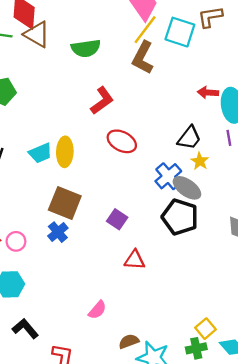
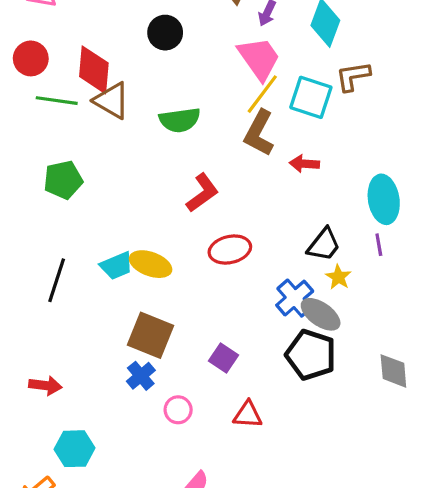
red arrow: (208, 92) -> (304, 164), moved
red ellipse: (122, 141) -> (230, 250), turned -40
yellow ellipse: (65, 152) -> (151, 264), turned -72
pink circle: (16, 241) -> (178, 410), moved

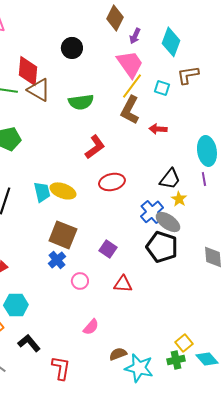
cyan square: (311, 97) -> (162, 88), size x0.6
cyan trapezoid: (117, 266) -> (42, 192), turned -80

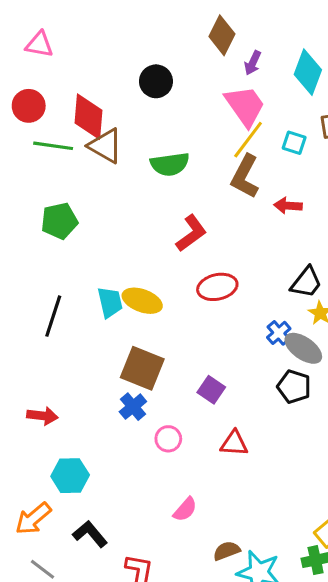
blue cross: (152, 212) -> (279, 333), size x0.7
black pentagon: (162, 247) -> (294, 387), size x0.7

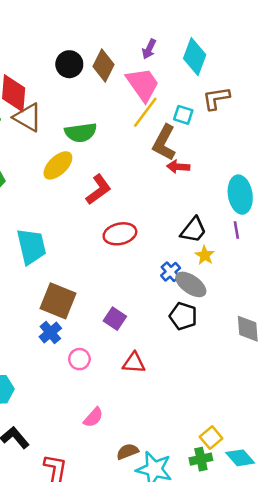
brown diamond: (222, 35) -> (103, 65), moved
brown L-shape: (245, 176) -> (164, 143), moved
yellow ellipse: (142, 301) -> (58, 165), moved, turned -64
cyan trapezoid: (110, 302) -> (31, 246), size x1.4

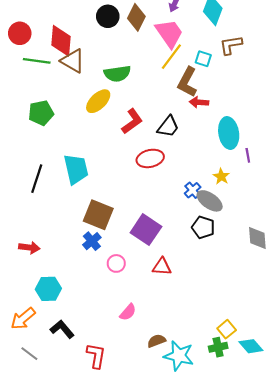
cyan ellipse: (240, 195) -> (229, 133), moved
black trapezoid: (193, 230) -> (168, 127), moved
purple square: (115, 319) -> (146, 230), size x1.6

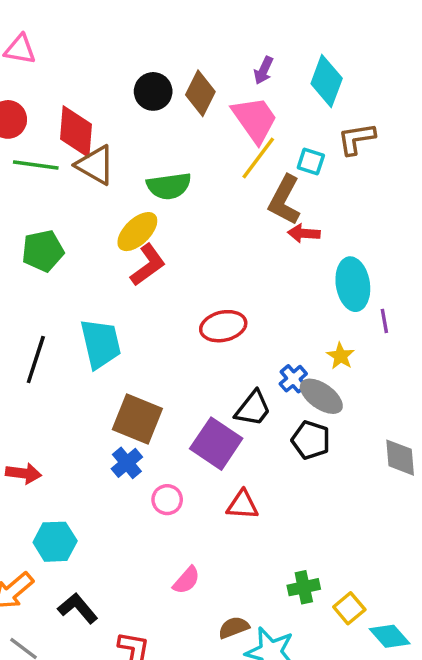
red L-shape: (132, 121) -> (148, 265), moved
black trapezoid: (168, 127) -> (253, 409), moved
green cross: (218, 347) -> (304, 587), moved

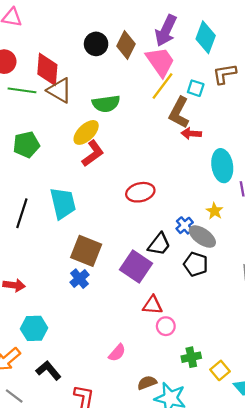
purple arrow: (264, 70) -> (166, 31), size x1.8
pink circle: (167, 500) -> (166, 326), moved

